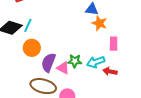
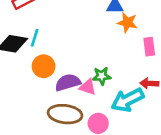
purple semicircle: (48, 62) -> (68, 82), turned 60
cyan arrow: (96, 62) -> (128, 100), moved, size x1.4

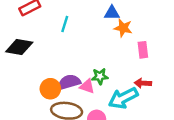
cyan line: (35, 38) -> (65, 24), moved
orange circle: (44, 66) -> (50, 89), moved

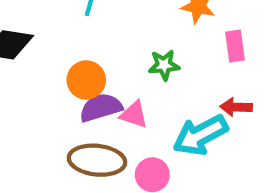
green star: (100, 76) -> (164, 65), moved
orange circle: (50, 89) -> (86, 80), moved

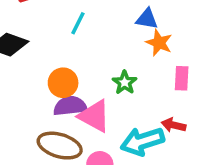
green star: (164, 65) -> (125, 83), turned 30
pink triangle: (134, 115) -> (94, 116), size x1.5

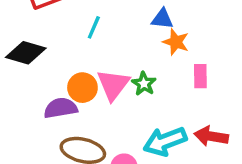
purple semicircle: (70, 106) -> (61, 108), moved
pink triangle: (94, 116) -> (113, 85), moved, turned 42
red arrow: (174, 125) -> (211, 136), moved, size x1.4

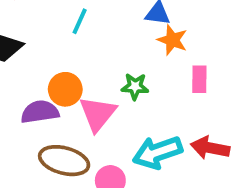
green star: (144, 84) -> (135, 86), turned -30
pink triangle: (113, 85) -> (98, 114), moved

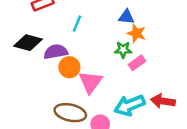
pink rectangle: (199, 79) -> (137, 63), moved, turned 56
green star: (135, 86) -> (123, 50), moved
purple semicircle: (40, 112) -> (56, 52), moved

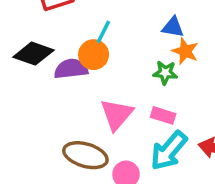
pink rectangle: (137, 63) -> (163, 115), moved, turned 49
orange circle: (69, 67) -> (94, 55), moved
cyan arrow: (130, 105) -> (169, 151), turned -32

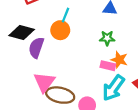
orange star: (185, 51) -> (119, 60), moved
purple semicircle: (71, 69) -> (36, 48), moved, turned -60
pink triangle: (117, 114) -> (44, 82), moved

